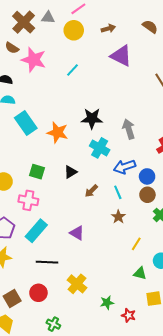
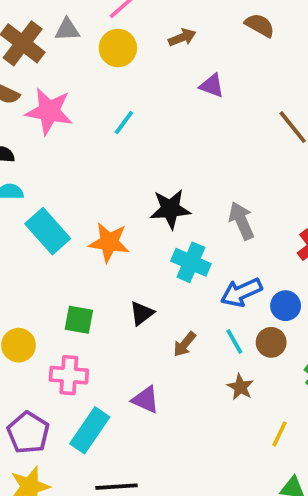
purple triangle: (121, 56) -> (212, 86), size x0.6
brown circle: (147, 195) -> (271, 342), moved
purple triangle: (77, 233) -> (146, 400), moved

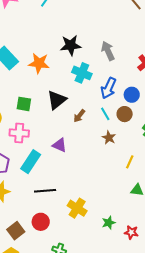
blue arrow: (241, 292) -> (108, 88), turned -40
black triangle: (142, 313) -> (57, 100), size x1.5

